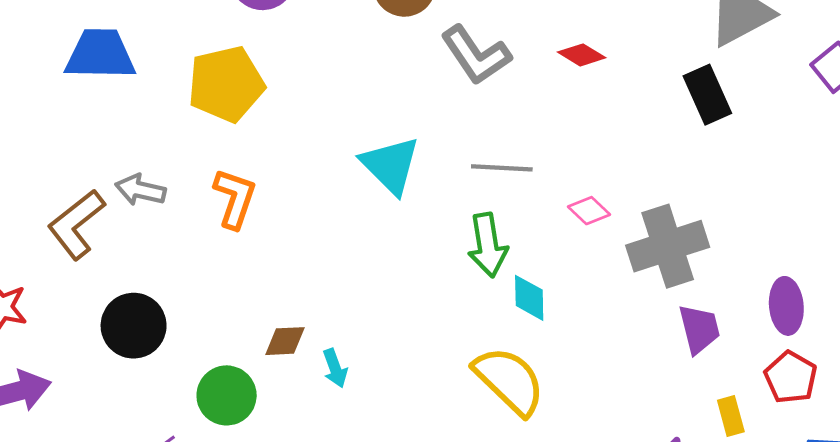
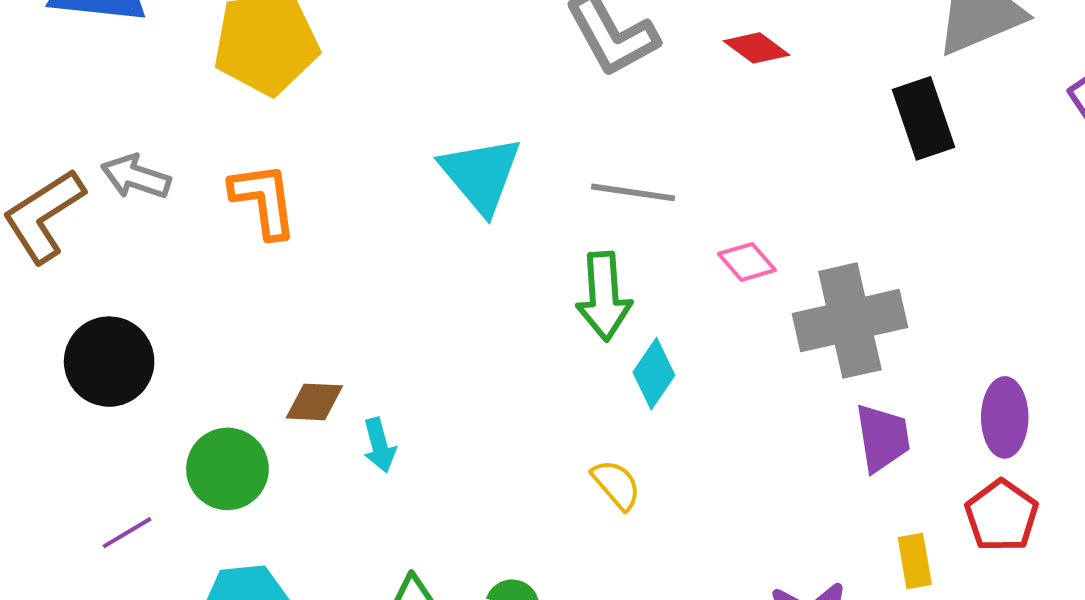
orange L-shape: (235, 198) -> (264, 200), turned -32
cyan diamond: (529, 298) -> (654, 374), turned 30
yellow semicircle: (509, 381) -> (616, 485), size x0.5

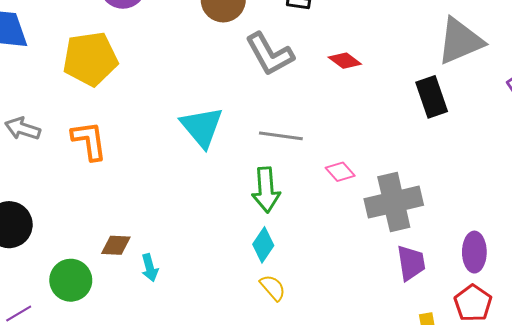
cyan diamond: (654, 374) -> (263, 245), moved

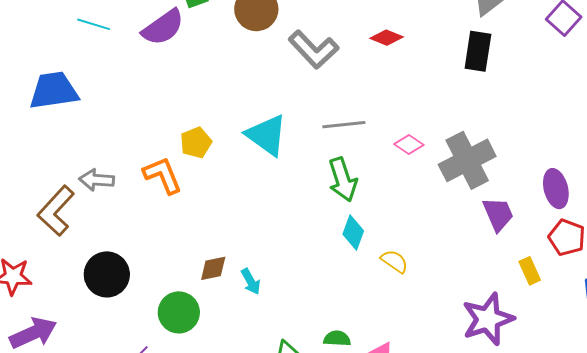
yellow pentagon: (90, 59) -> (196, 143), moved, size x0.6
black rectangle: (432, 97) -> (478, 51), turned 42
yellow semicircle: (273, 288) -> (394, 261), moved

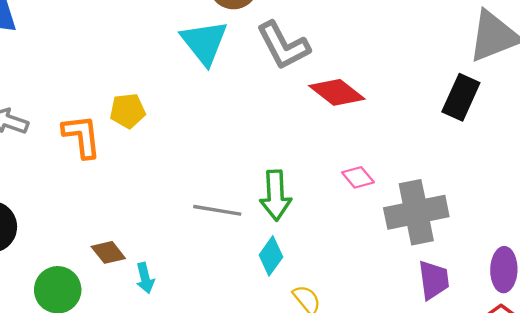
red diamond: (387, 38) -> (337, 92), moved, size x1.5
gray line: (344, 125) -> (217, 210), moved
cyan triangle: (267, 135) -> (204, 42), moved
brown diamond: (213, 268) -> (108, 252), turned 48

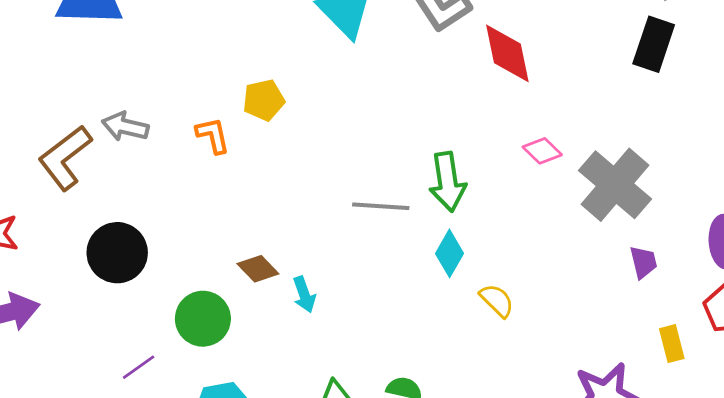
red diamond: (337, 92) -> (507, 53), turned 46
orange L-shape: (82, 136) -> (213, 135), size x0.7
gray cross: (416, 212) -> (615, 185), turned -32
purple trapezoid: (434, 280) -> (643, 262), size x0.7

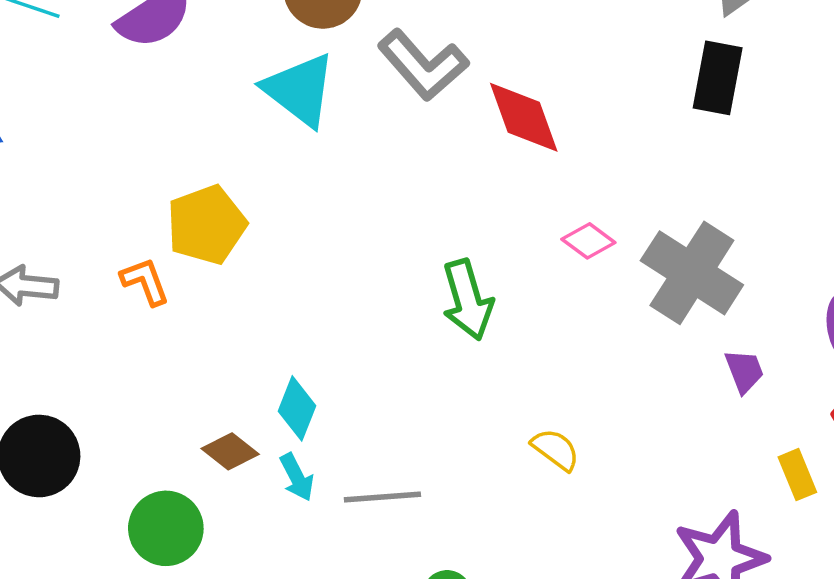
yellow pentagon: (264, 100) -> (207, 225), size x1.4
gray line: (381, 206) -> (382, 497), moved
cyan diamond: (449, 253) -> (297, 408), moved

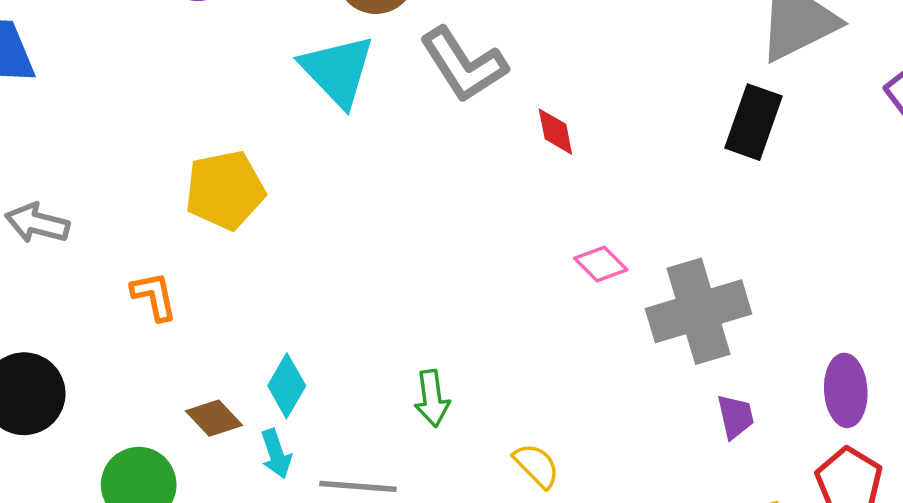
red diamond: (524, 117) -> (555, 132), size x0.6
gray cross: (692, 273) -> (698, 311), turned 32
orange L-shape: (145, 281) -> (154, 296), moved
green arrow: (468, 300) -> (432, 398), moved, size x0.7

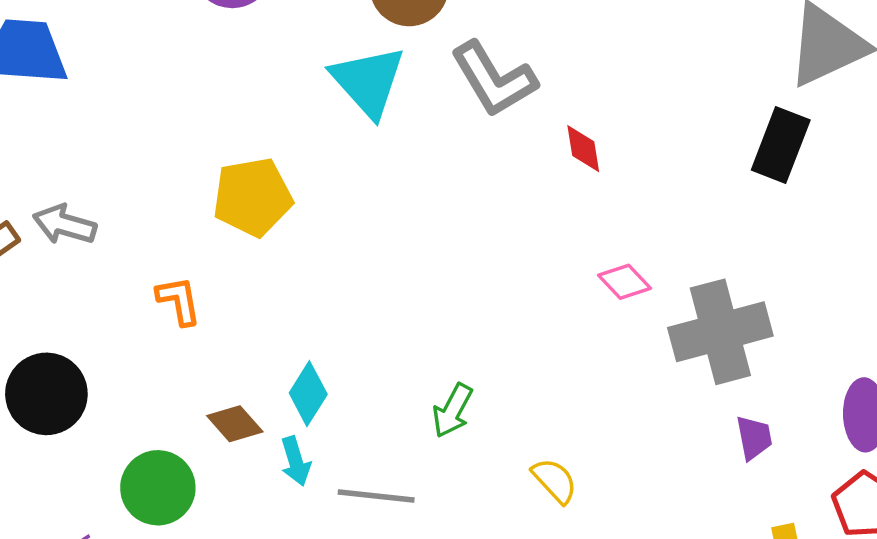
green arrow: (432, 398) -> (453, 410), turned 34

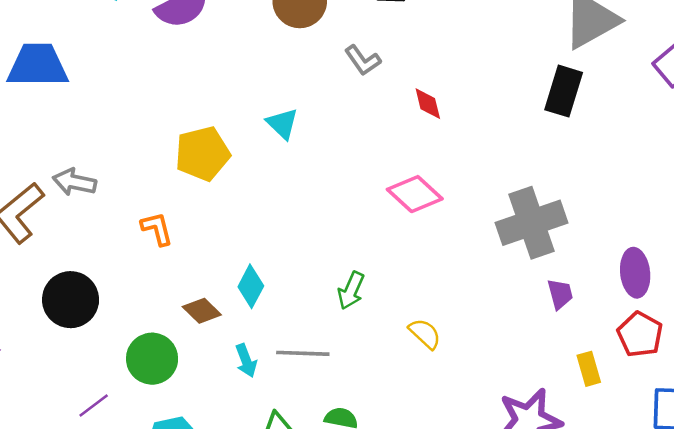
gray L-shape: (494, 79) -> (363, 60), size x0.6
cyan triangle: (368, 81) -> (282, 124), moved, size x0.6
pink diamond: (624, 282) -> (415, 194), moved, size x1.5
cyan arrow: (296, 461) -> (246, 361), moved

